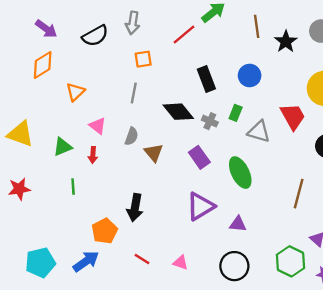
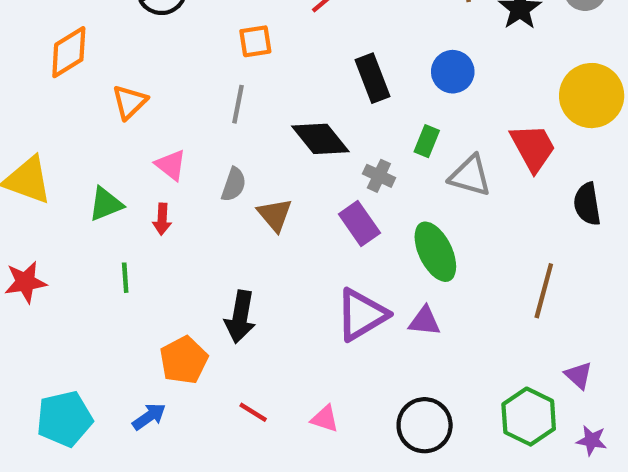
gray cross: (210, 121) -> (379, 176), moved
purple triangle: (238, 224) -> (425, 321), moved
blue arrow: (86, 261) -> (149, 417), size x0.7

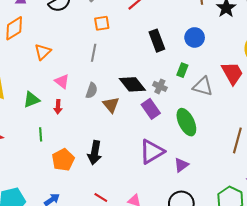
black diamond: (320, 139) -> (132, 84), moved
purple triangle: (425, 321) -> (181, 165), moved, turned -42
orange pentagon: (184, 360) -> (63, 160), moved

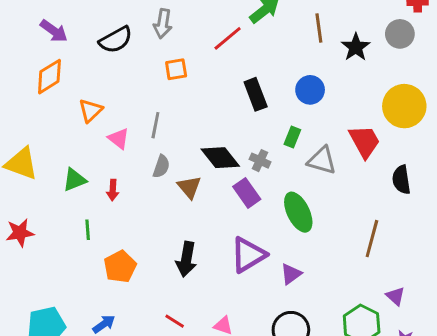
gray line: (94, 53) -> (155, 125), moved
pink triangle: (62, 81) -> (119, 138), moved
black arrow: (95, 153) -> (186, 259), moved

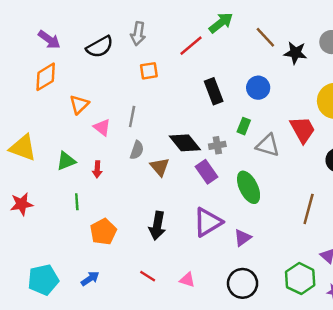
brown line: (319, 28) -> (265, 37), turned -35
black star: (356, 47) -> (295, 53), turned -30
gray cross: (260, 161) -> (217, 145), turned -35

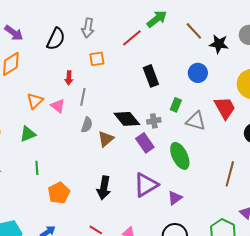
black semicircle: (100, 47) -> (56, 39), turned -35
blue circle: (258, 88) -> (198, 73), moved
orange triangle: (79, 104) -> (35, 101), moved
brown triangle: (160, 167) -> (106, 139), turned 30
red arrow: (97, 169) -> (69, 78), moved

